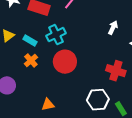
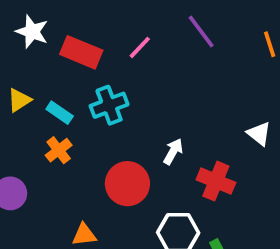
white arrow: (113, 28) -> (173, 151), moved
red circle: (65, 62) -> (127, 184), moved

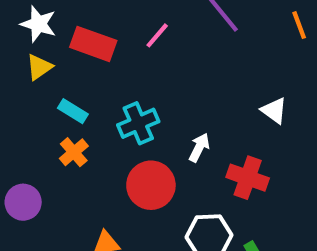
yellow triangle: (19, 100) -> (39, 67), moved
cyan cross: (109, 105) -> (138, 123), moved
white triangle: (259, 134) -> (274, 111), moved

